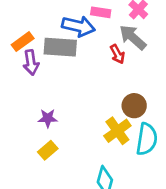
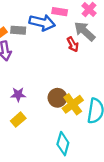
gray rectangle: (60, 47) -> (18, 30), moved, size x0.6
brown circle: (134, 106) -> (57, 98), moved

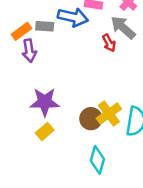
purple star: (18, 95) -> (45, 102), size x1.6
brown circle: (57, 98) -> (91, 119), moved

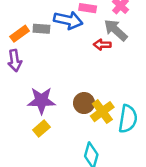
red arrow: (109, 43) -> (102, 45), turned 119
purple arrow: (29, 51) -> (15, 60), moved
brown circle: (91, 119) -> (84, 103), moved

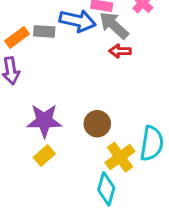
gray arrow: (116, 30) -> (114, 25), moved
yellow cross: (102, 112) -> (120, 157), moved

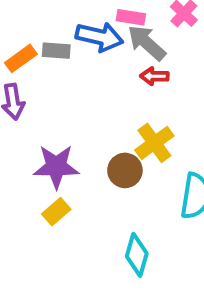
yellow cross: (120, 157) -> (154, 143), moved

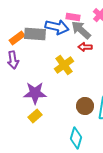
gray rectangle: (56, 51) -> (35, 34), size x1.5
yellow cross: (154, 143) -> (64, 65), moved
brown circle: (125, 170) -> (85, 106), moved

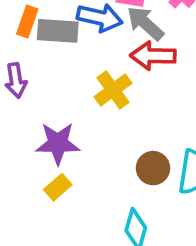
orange rectangle: (17, 38) -> (27, 21), moved, turned -35
red arrow: (85, 47) -> (153, 56), size x1.6

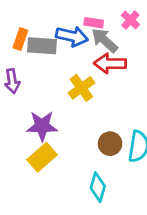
yellow rectangle: (58, 187) -> (42, 157), size x1.5

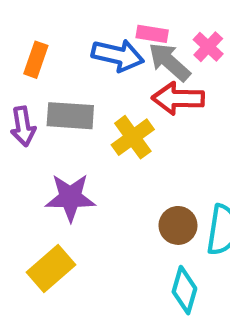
pink cross: (130, 20) -> (208, 47), moved
gray rectangle: (42, 46) -> (70, 116), moved
yellow rectangle: (42, 157) -> (51, 268), moved
cyan diamond: (98, 187) -> (184, 290), moved

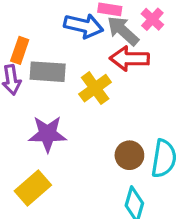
orange rectangle: (36, 60) -> (20, 50), moved

